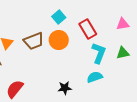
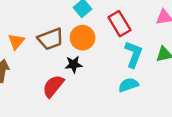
black star: (65, 88) -> (74, 64), moved
red semicircle: (15, 89) -> (53, 86), moved

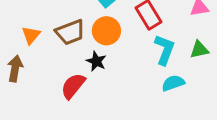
black star: (74, 64) -> (96, 61), turned 30
cyan semicircle: (128, 85) -> (173, 83), moved

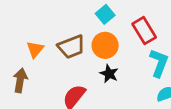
black star: (96, 61) -> (109, 74), moved

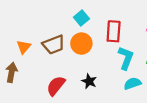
red rectangle: (144, 31) -> (114, 31), turned 35
black star: (109, 74) -> (89, 81), moved

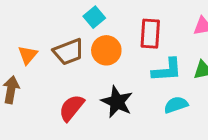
cyan square: (81, 18) -> (94, 17), moved
cyan L-shape: (126, 58) -> (167, 70), turned 65
black star: (89, 81) -> (117, 102), size x1.5

